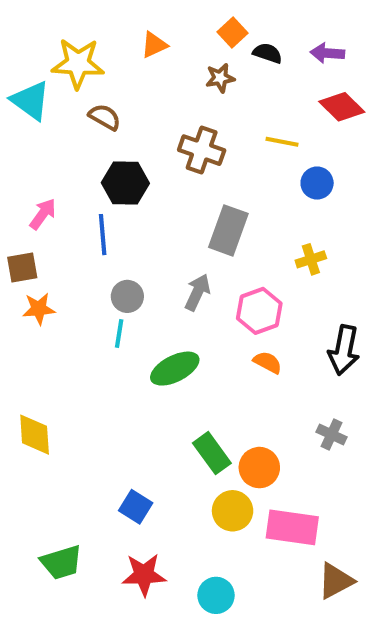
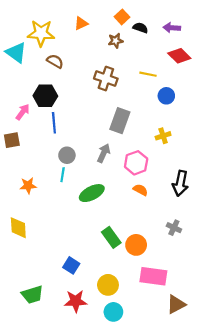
black hexagon: (125, 183) -> (45, 96), moved
orange star: (39, 309) -> (28, 185), moved
yellow circle: (233, 511) -> (108, 285), moved

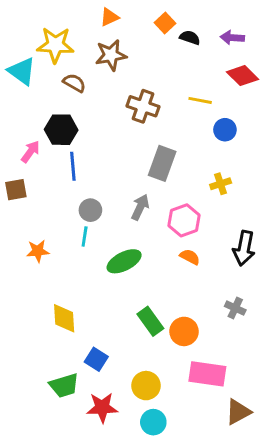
orange triangle: (81, 23) -> (109, 17), moved
brown star: (116, 41) -> (111, 55), moved, size x1.5
yellow diamond: (18, 228) -> (64, 318), moved
green trapezoid: (32, 295) -> (64, 386), moved

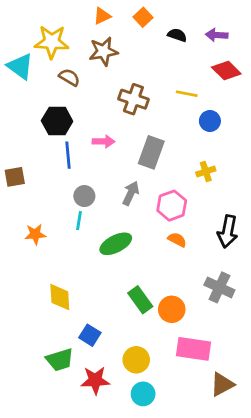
orange square: (165, 23) -> (143, 17), moved
pink arrow: (30, 152) -> (103, 141), moved, turned 55
gray cross: (235, 308) -> (219, 287), size x1.5

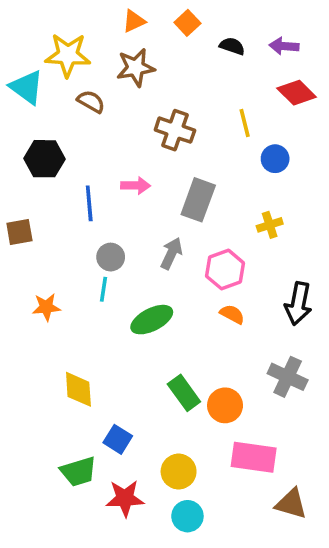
yellow line: (187, 94) -> (245, 123), turned 65
black hexagon: (57, 121) -> (44, 159), moved
brown triangle: (222, 384) -> (291, 504), turned 44

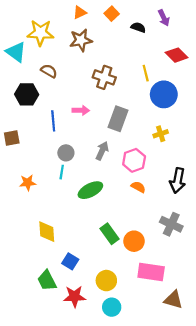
purple arrow: (284, 46) -> (164, 18), moved, turned -119
brown semicircle: (91, 102) -> (49, 71), moved
blue circle: (275, 159) -> (164, 94), size x1.6
green trapezoid: (78, 472) -> (47, 281), turned 80

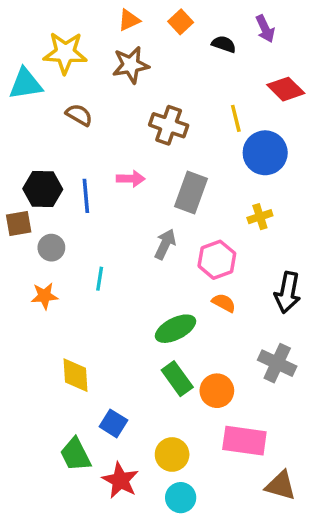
cyan triangle: (16, 52) -> (26, 84), turned -45
black hexagon: (27, 94) -> (43, 189), moved
gray circle: (66, 153) -> (51, 248), moved
green ellipse: (90, 190) -> (175, 329), moved
red star: (74, 296) -> (120, 480), turned 30

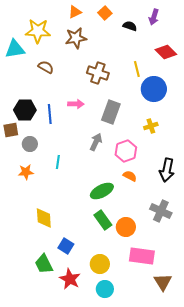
purple arrow: (265, 29) -> (154, 17), turned 42
brown triangle: (281, 486) -> (163, 282), turned 42

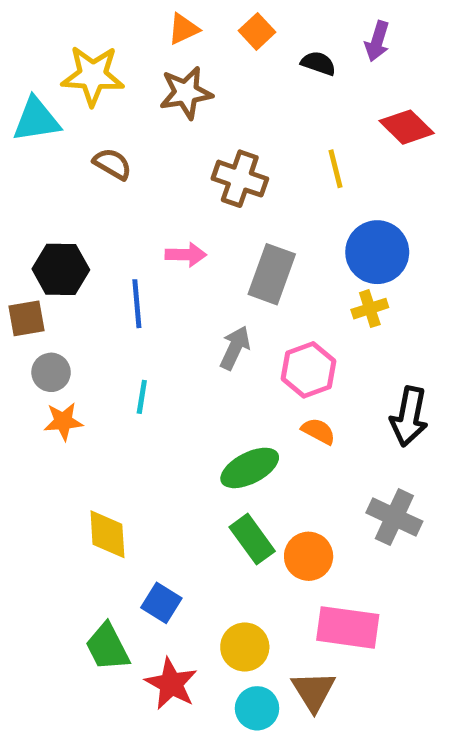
blue circle: (154, 89) -> (377, 252), moved
blue line: (50, 114) -> (137, 304), moved
gray circle: (30, 144) -> (51, 372), moved
brown triangle: (163, 282) -> (313, 691), moved

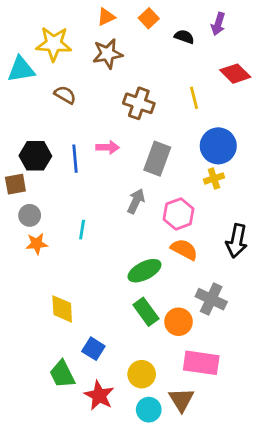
blue line: (137, 304) -> (75, 159), moved
orange semicircle: (318, 431) -> (184, 249), size x1.4
gray cross: (394, 517) -> (211, 299), moved

